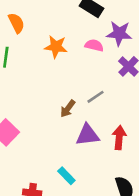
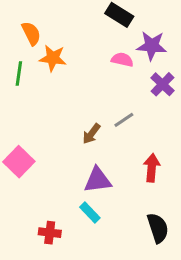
orange star: (56, 47) -> (53, 58), moved
purple triangle: (88, 135) -> (98, 180), moved

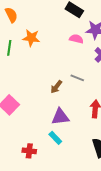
orange semicircle: (31, 33) -> (11, 15), moved
gray line: (124, 120) -> (77, 78), turned 56

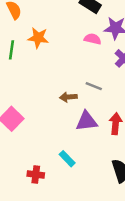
brown arrow: (56, 87) -> (68, 97), turned 48
purple triangle: (60, 117) -> (87, 121), moved

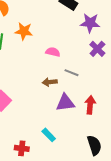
pink semicircle: (93, 39) -> (53, 52), moved

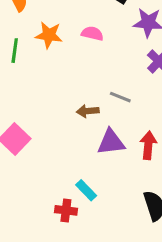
pink semicircle: (53, 52) -> (92, 33), moved
red cross: (22, 148) -> (66, 210), moved

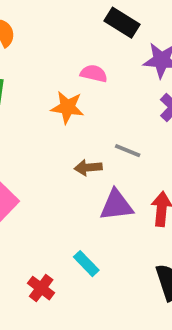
orange star: (49, 35) -> (67, 107), moved
red cross: (66, 210) -> (41, 288), moved, turned 30

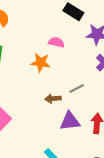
gray line: (128, 151) -> (77, 88), turned -49

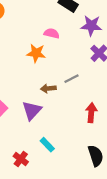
purple triangle: (70, 121) -> (32, 111), moved, turned -40

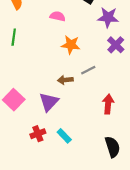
pink semicircle: (52, 33) -> (58, 16), moved
orange star: (36, 53) -> (71, 45), moved
red cross: (21, 159) -> (38, 134), moved, turned 32

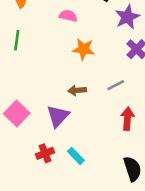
purple star: (108, 17) -> (127, 17), turned -30
gray line: (88, 70) -> (116, 85), moved

